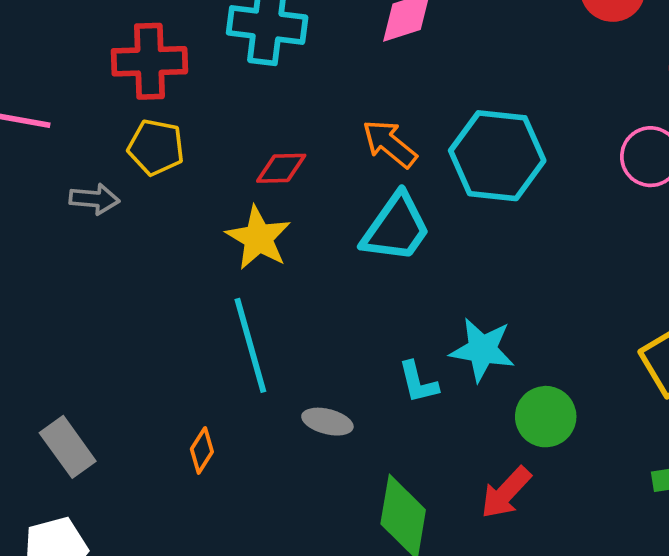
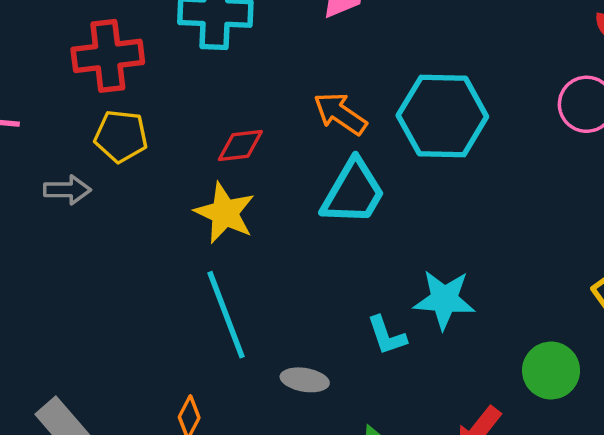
green circle: (546, 417) -> (551, 371), moved

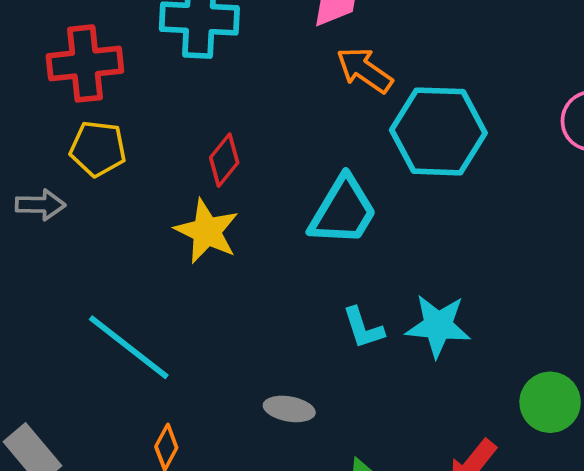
orange arrow: (340, 114) -> (365, 70), moved
red diamond: (240, 146) -> (224, 160), turned -45
cyan line: (226, 315) -> (129, 347), moved, turned -32
cyan L-shape: (387, 336) -> (363, 328), moved

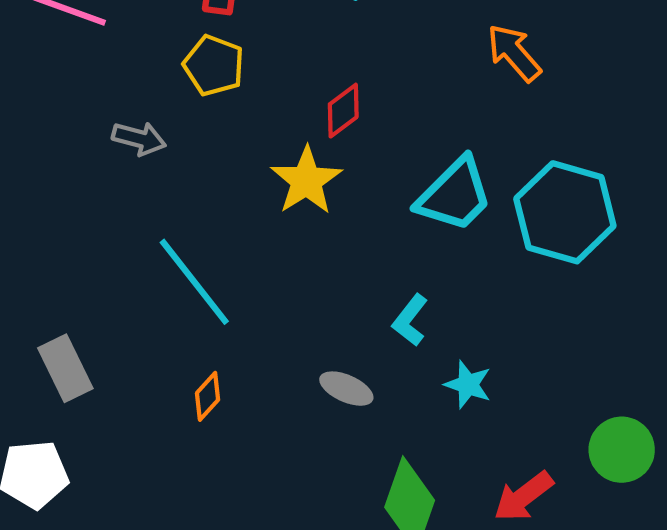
cyan hexagon: (438, 131) -> (565, 212), moved
gray arrow: (40, 205) -> (139, 139), moved
cyan star: (438, 326) -> (468, 385), moved, size x0.7
cyan L-shape: (363, 328) -> (410, 320), moved, turned 42

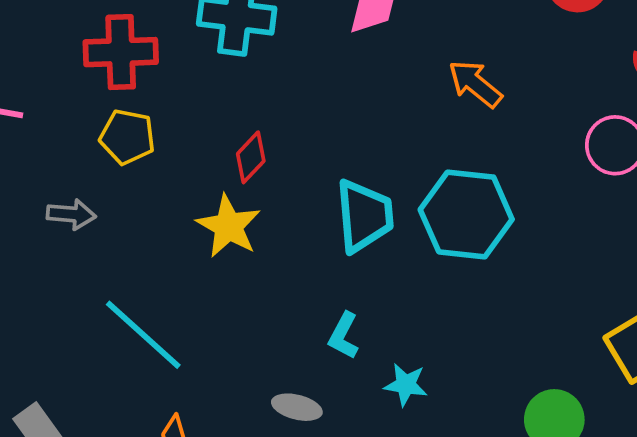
orange arrow: (514, 53) -> (475, 84), moved
cyan trapezoid: (455, 195) -> (364, 216), turned -40

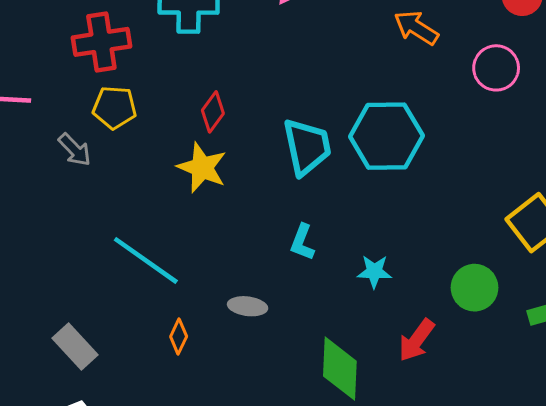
orange arrow: (475, 84) -> (416, 28), moved
gray arrow: (71, 214) -> (75, 150), moved, turned 48
cyan star: (406, 385) -> (374, 272), moved
gray ellipse: (297, 407) -> (248, 306), moved

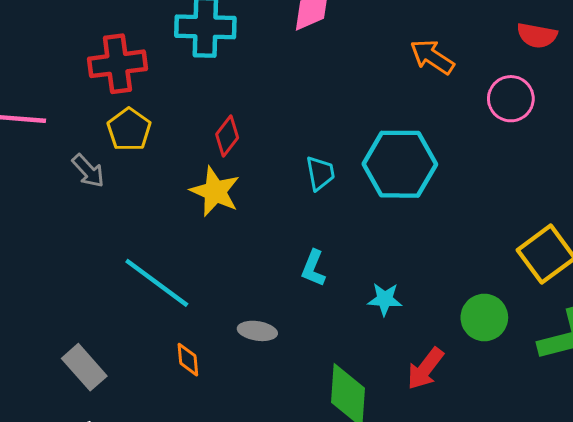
yellow pentagon: (115, 107) -> (129, 130), turned 30
cyan trapezoid: (307, 147) -> (320, 173), size x0.6
orange diamond: (179, 336) -> (188, 360), turned -32

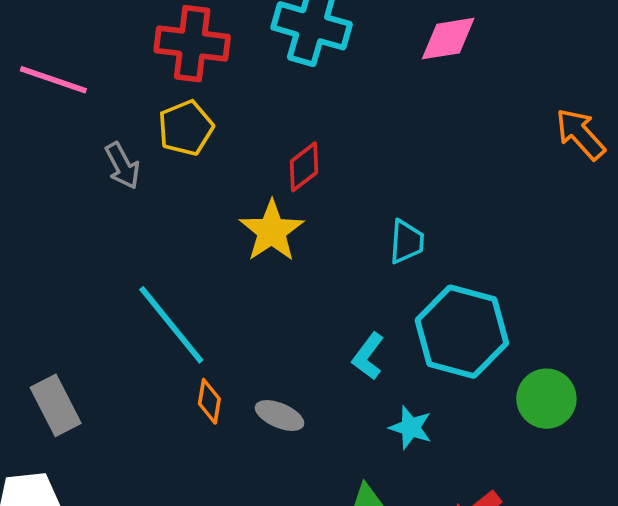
cyan hexagon: (400, 164) -> (462, 332), moved
cyan star: (385, 299) -> (411, 428), moved
green circle: (484, 318) -> (546, 399), moved
orange diamond: (188, 360) -> (209, 401), moved

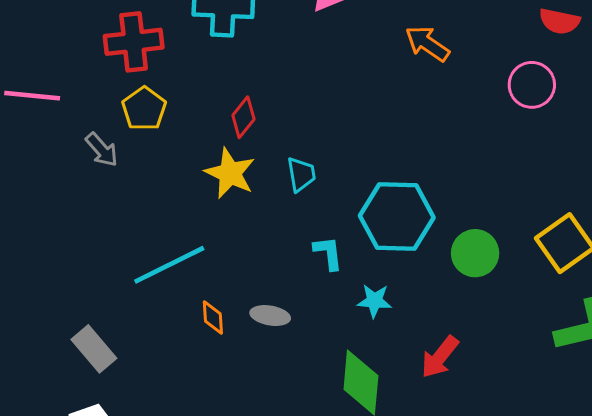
orange arrow: (580, 134) -> (427, 44), moved
cyan trapezoid: (407, 242) -> (301, 174), moved
cyan line: (171, 325) -> (169, 265), turned -64
cyan L-shape: (368, 356) -> (328, 253), turned 150

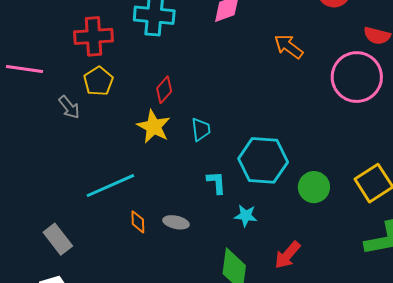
pink circle: (532, 85) -> (357, 77), size x1.6

